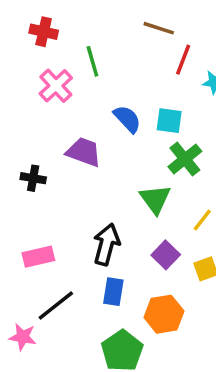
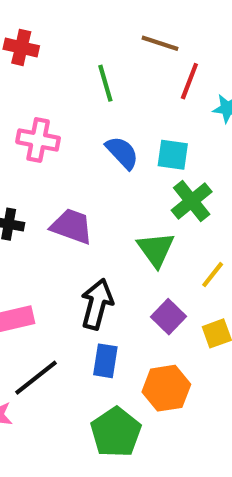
green line: (92, 61) -> (105, 83), moved
pink cross: (56, 86) -> (38, 140), moved, turned -36
purple trapezoid: (84, 152) -> (72, 226), moved

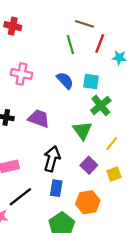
green line: (105, 83) -> (70, 45), moved

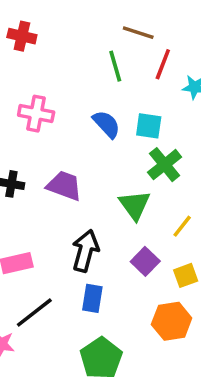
orange hexagon: (88, 202) -> (172, 321), moved

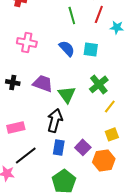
green cross: (165, 165) -> (99, 84), moved
green triangle: (135, 205) -> (67, 94), moved
purple square: (145, 261) -> (83, 147), moved

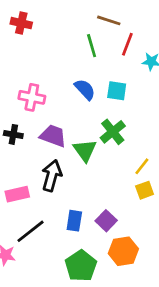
pink cross: (27, 42) -> (32, 97), moved
green cross: (99, 84) -> (113, 132), moved
black arrow: (55, 120) -> (52, 176), moved
yellow square: (112, 134) -> (145, 190), moved
orange hexagon: (104, 160) -> (123, 251), moved

